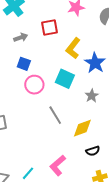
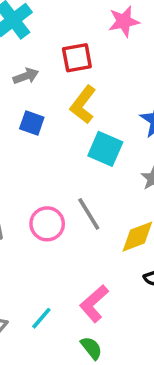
yellow L-shape: (73, 48) -> (83, 105), moved
pink circle: (34, 85) -> (47, 224), moved

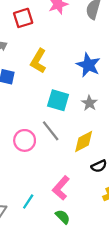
red square: (77, 58) -> (23, 18), moved
cyan square: (105, 149) -> (58, 100), moved

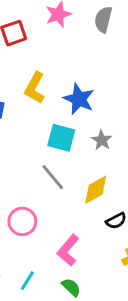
blue star: (88, 65) -> (79, 99), moved
pink circle: (25, 140) -> (22, 221), moved
cyan line: (28, 201) -> (27, 281), moved

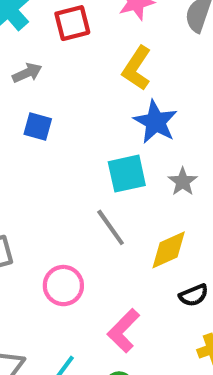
yellow L-shape: (35, 88) -> (137, 68), moved
cyan square: (61, 138) -> (127, 174), turned -32

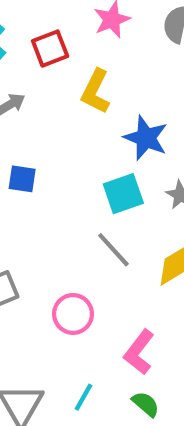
yellow L-shape: (137, 68) -> (96, 91), moved
blue square: (38, 127) -> (22, 179), moved

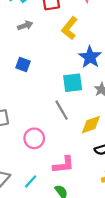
pink L-shape: (139, 352) -> (64, 165), turned -145

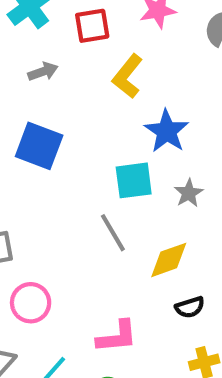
blue square: (23, 64) -> (39, 146), size x1.6
pink circle: (34, 138) -> (31, 303), moved

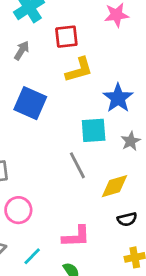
red square: (92, 26) -> (66, 37), moved
gray arrow: (43, 72) -> (22, 51), moved, turned -42
yellow L-shape: (128, 76) -> (79, 70), moved, turned -148

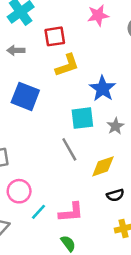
gray arrow: (22, 51) -> (16, 50), turned -119
cyan line: (32, 256) -> (38, 212), moved

